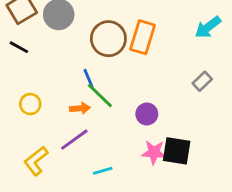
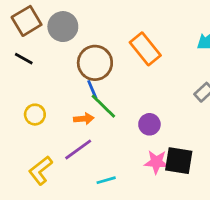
orange rectangle: (143, 37) -> (145, 49), turned -56
brown circle: (108, 39) -> (95, 63), moved

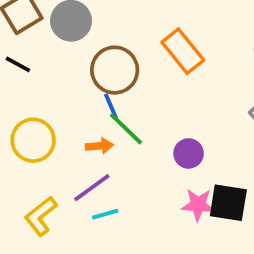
yellow circle: (35, 115) -> (33, 140), size x1.5
cyan line: (106, 180) -> (105, 214), moved

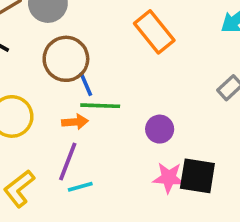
brown circle: (115, 70) -> (66, 59), moved
green line: (126, 129) -> (100, 106), turned -42
purple line: (92, 188) -> (68, 162), turned -33

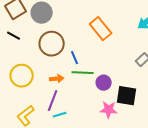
blue line: (86, 84) -> (75, 58), moved
green line: (100, 106) -> (83, 73), moved
black square: (197, 176) -> (127, 96), moved

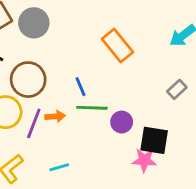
brown circle: (52, 44) -> (28, 80), moved
purple line: (53, 101) -> (34, 123), moved
pink star: (109, 110) -> (144, 160), moved

